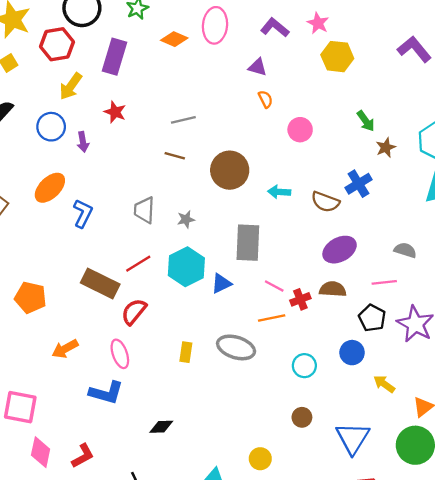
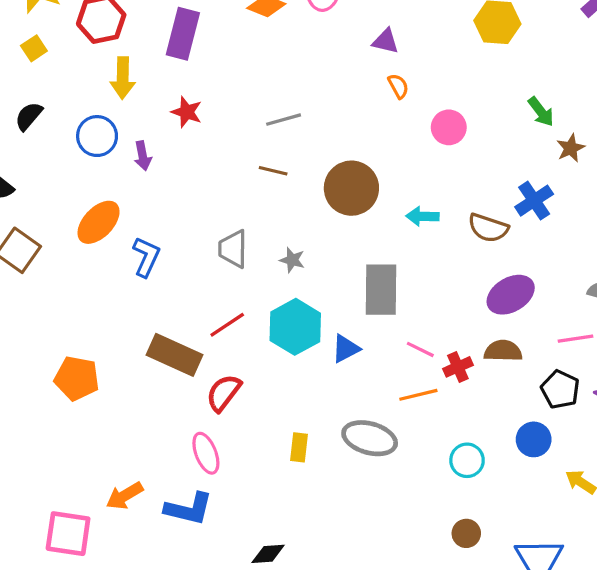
yellow arrow: (71, 86) -> (123, 78), turned -32
gray star: (186, 219) -> (292, 260), turned 30
orange arrow: (65, 349) -> (125, 496), moved

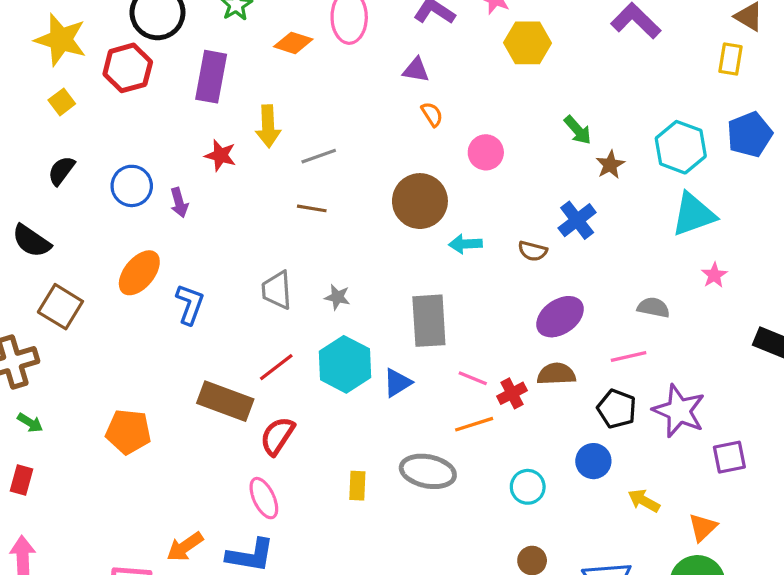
yellow arrow: (123, 78) -> (268, 126), moved
brown circle: (351, 188) -> (420, 201), moved
brown semicircle: (488, 228) -> (533, 251), size x0.7

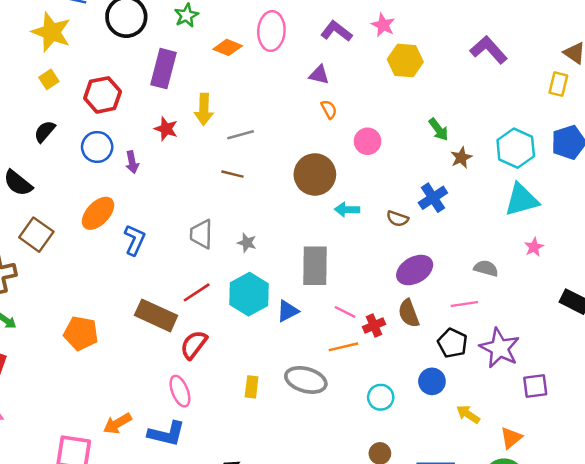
red hexagon: (128, 68) -> (103, 95), moved
brown semicircle: (556, 374) -> (409, 313), turned -112

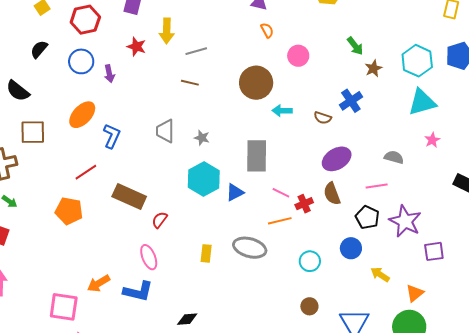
brown square: (36, 235) -> (33, 132), turned -36
red line: (197, 292) -> (86, 172), moved
red semicircle: (194, 345) -> (160, 220), size x0.7

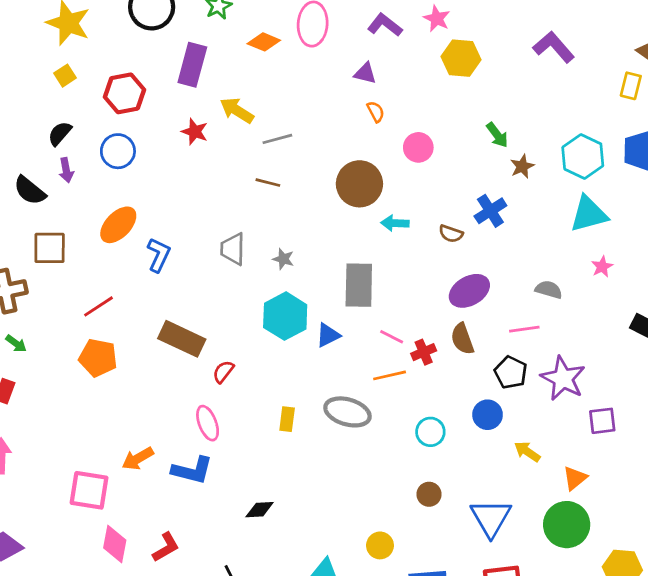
yellow arrow: (167, 31) -> (237, 110), turned 120
purple arrow: (109, 74) -> (66, 170), moved
red line: (86, 172) -> (99, 306), moved

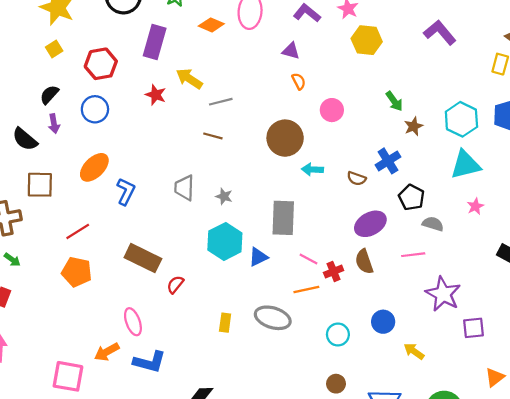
black pentagon: (511, 372) -> (412, 197), moved
pink ellipse: (208, 423) -> (133, 322), moved
orange triangle: (575, 478) -> (495, 377), moved

